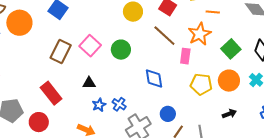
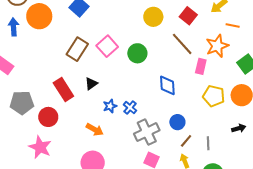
black triangle: (89, 83) -> (91, 84), moved, turned -40

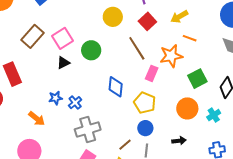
black triangle: (91, 84) -> (63, 63), moved
yellow pentagon: (214, 96) -> (145, 103), moved
blue circle: (177, 122) -> (145, 128), moved

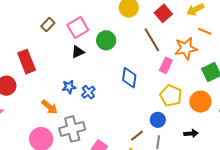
brown rectangle: (32, 36) -> (48, 25), size x0.6
yellow pentagon: (145, 103) -> (171, 96), moved
gray cross: (88, 129) -> (72, 129), moved

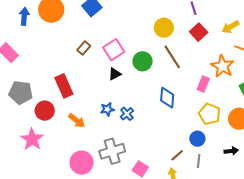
brown line: (152, 40) -> (172, 57), moved
orange star: (186, 48) -> (223, 66), turned -30
orange arrow: (49, 107) -> (77, 121), moved

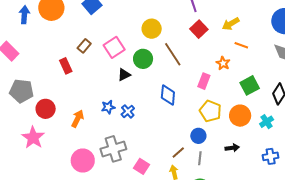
yellow circle: (164, 28) -> (152, 29), moved
orange star: (223, 66) -> (223, 63), size x0.6
black triangle: (115, 74) -> (124, 75), moved
red rectangle: (64, 86) -> (66, 66), moved, size x0.7
orange arrow: (77, 121) -> (78, 119), turned -102

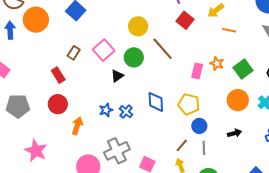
orange star: (223, 63) -> (217, 64), moved
blue diamond: (168, 95) -> (156, 102), moved
red circle: (46, 109) -> (58, 104), moved
yellow pentagon: (210, 111) -> (189, 104), moved

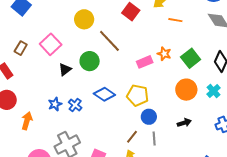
green circle: (134, 57) -> (90, 61), moved
pink rectangle: (197, 71) -> (145, 62), turned 56
blue diamond: (156, 102) -> (104, 94), turned -50

